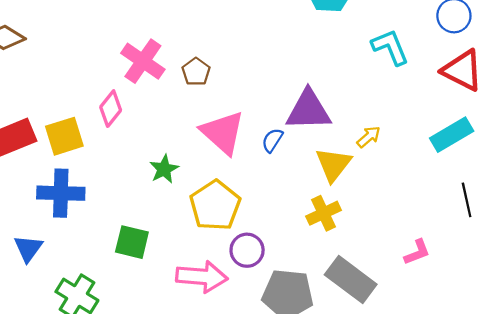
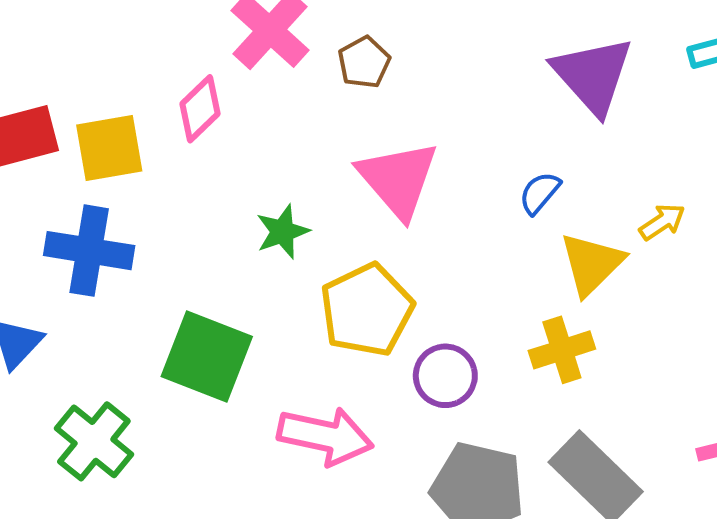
purple triangle: (308, 110) -> (593, 75), moved, turned 42
blue semicircle: (272, 140) -> (540, 193), moved
green square: (132, 242) -> (207, 356), size x1.4
purple circle: (247, 250) -> (445, 376), moved

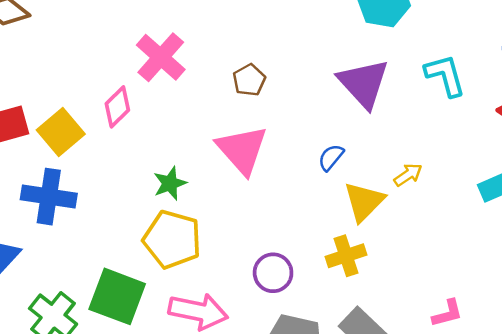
brown pentagon: (364, 62) -> (249, 80), moved
yellow square: (109, 148) -> (61, 132), turned -30
yellow pentagon: (367, 310) -> (172, 239), moved, turned -30
green square: (207, 356) -> (117, 296), moved

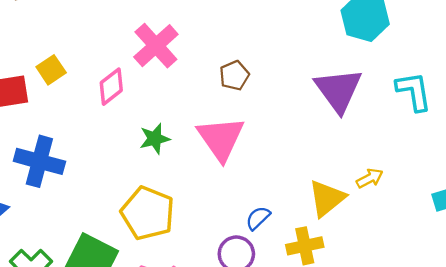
yellow square: (61, 132) -> (51, 70), moved, size x0.7
blue semicircle: (331, 157) -> (258, 218), moved
green star: (170, 183) -> (155, 139), moved

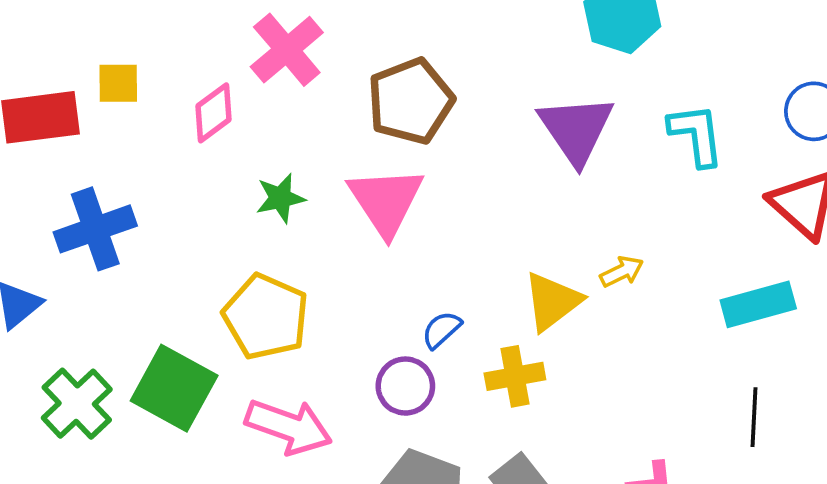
yellow square: (51, 70) -> (118, 83), turned 32
brown pentagon: (234, 76) -> (411, 101), size x1.8
blue cross: (39, 161) -> (95, 229), turned -36

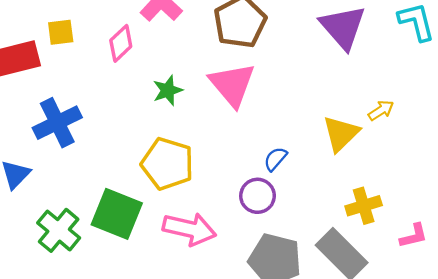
yellow cross: (515, 376) -> (364, 206), moved

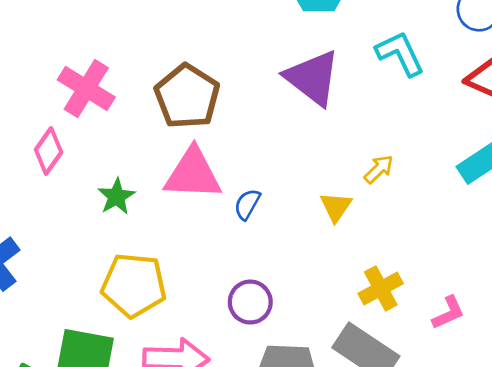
pink triangle: (232, 85) -> (193, 174), turned -36
yellow triangle: (341, 134) -> (336, 207), size x0.7
blue semicircle: (275, 159) -> (247, 204), moved

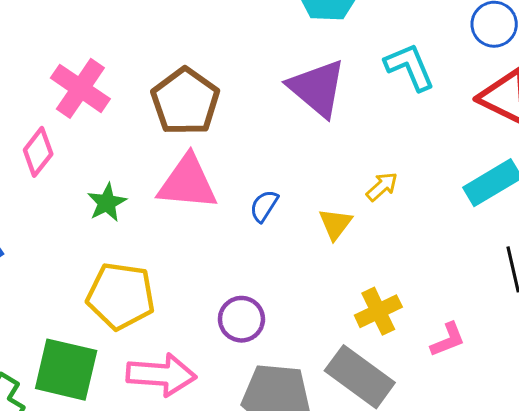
blue semicircle: (247, 204) -> (264, 206), moved

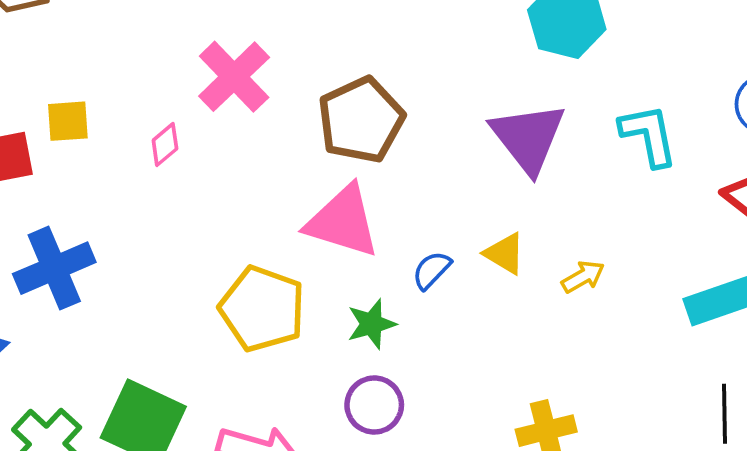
pink diamond: (38, 152) -> (165, 145), size x0.7
green star: (107, 203) -> (371, 324), moved
yellow triangle: (335, 224) -> (505, 253), moved, turned -48
yellow pentagon: (121, 296) -> (262, 309), moved

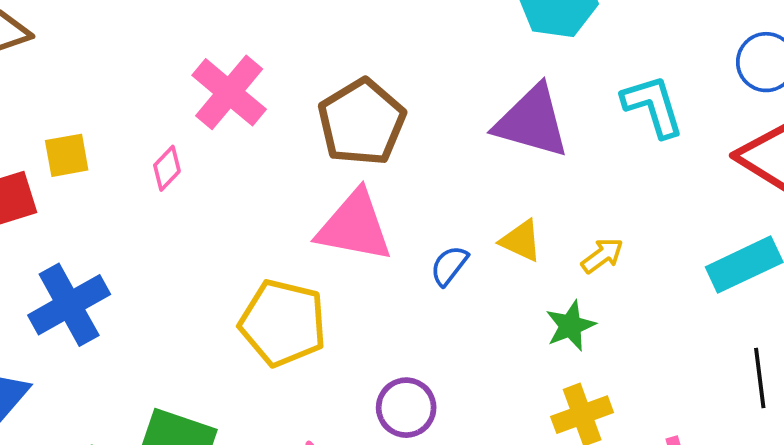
purple triangle: (528, 138) -> (532, 122), turned -30
green star: (371, 324) -> (570, 326), moved

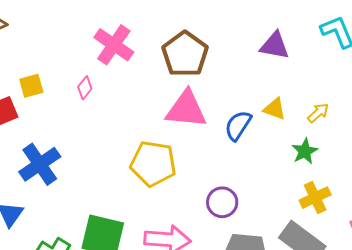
purple triangle: (532, 122) -> (275, 46), size x0.7
blue semicircle: (449, 266) -> (238, 125), size x1.4

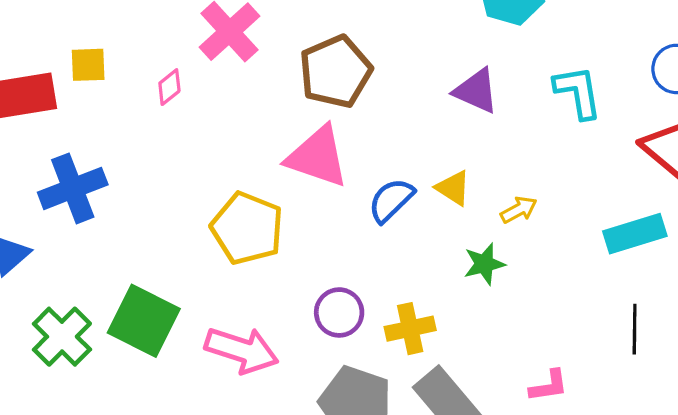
yellow cross: (315, 198) -> (410, 329), moved

